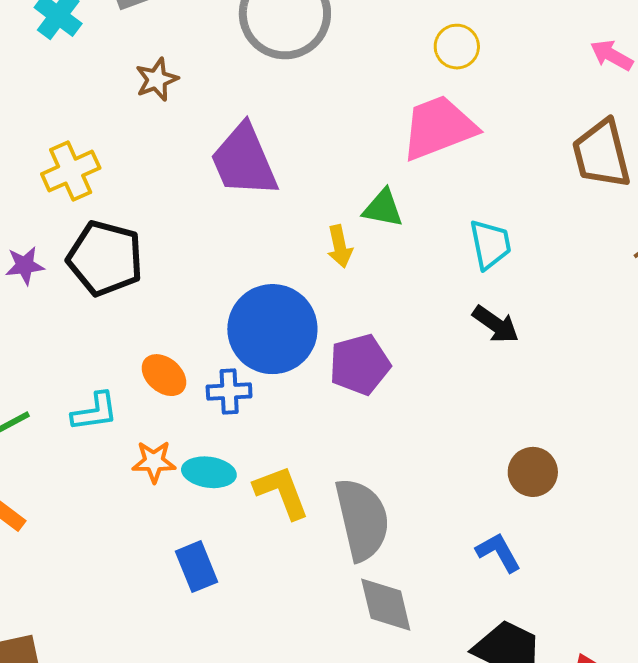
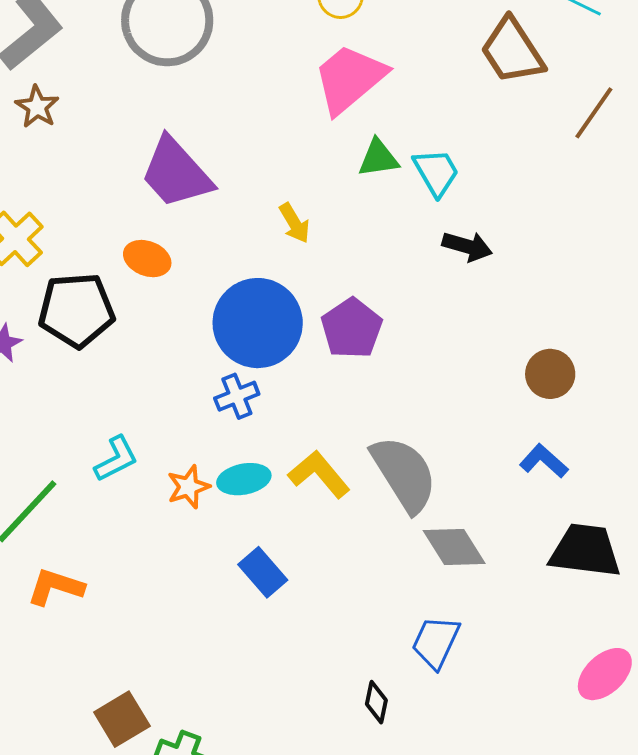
brown star: (157, 79) -> (37, 107), moved
green triangle: (383, 208) -> (378, 158), moved
orange ellipse: (164, 375) -> (147, 259), moved

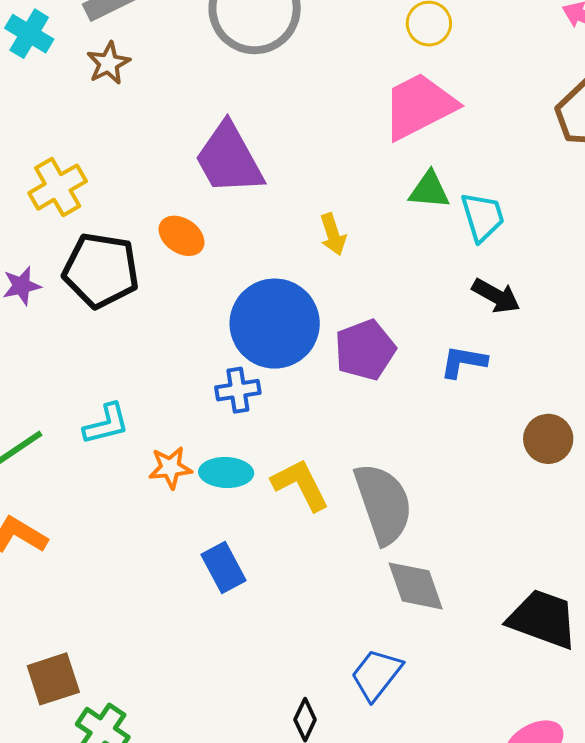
blue L-shape: (544, 461) -> (463, 362), moved, turned -45

